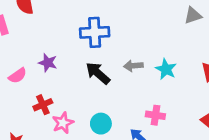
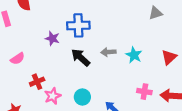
purple star: (48, 63) -> (52, 38), moved
pink cross: (155, 115) -> (144, 92), moved

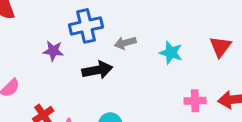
gray arrow: (108, 52) -> (125, 43), moved
black arrow: (80, 57) -> (97, 70), turned 138

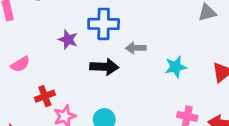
cyan star: (171, 53) -> (176, 67), turned 30

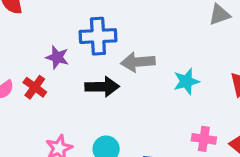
gray arrow: (136, 48) -> (138, 62), size x1.4
red cross: (45, 96) -> (35, 87), moved, turned -30

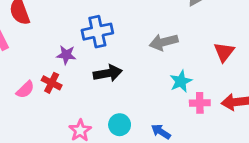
gray arrow: (138, 62) -> (164, 42), moved
cyan star: (186, 81) -> (181, 81), moved

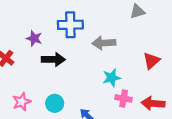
blue cross: (97, 32) -> (70, 25), moved
purple star: (66, 55) -> (34, 38), moved

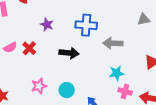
purple star: (34, 38) -> (47, 25), moved

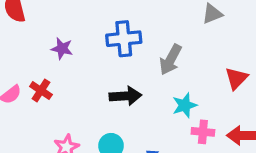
gray arrow: (113, 43) -> (171, 60), turned -54
black arrow: (69, 53) -> (125, 96), moved

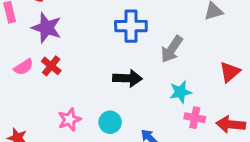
purple star: (62, 48) -> (46, 28), moved, size x1.5

